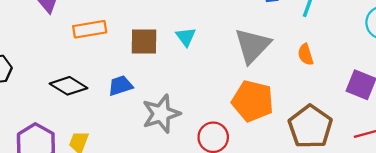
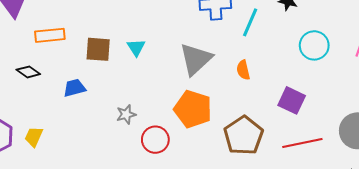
black diamond: (68, 86) -> (28, 72), moved, size x0.7
gray star: (161, 114) -> (126, 114), moved, size x0.6

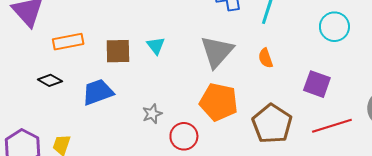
blue trapezoid: (74, 88) -> (98, 92), size x1.4

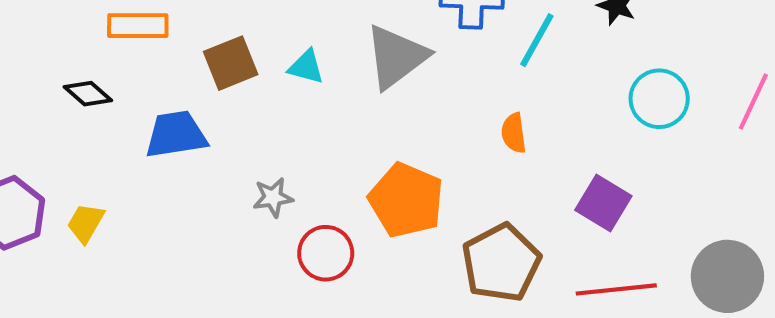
cyan triangle: (156, 46) -> (306, 67), turned -48
brown square: (118, 51) -> (231, 63), turned -32
gray triangle: (217, 52) -> (396, 57), moved

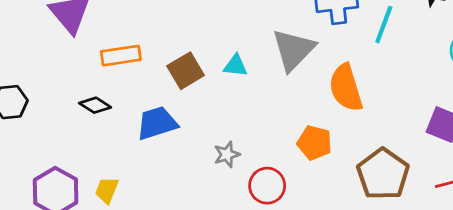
orange semicircle: (514, 133) -> (346, 88), moved, size x1.8
orange pentagon: (406, 200) -> (315, 143), size x0.7

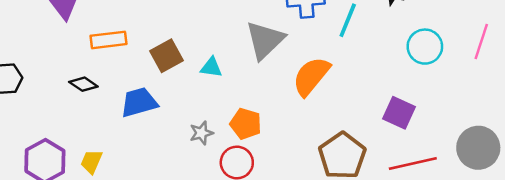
cyan triangle: (235, 66) -> (211, 67), moved
orange semicircle: (346, 88) -> (311, 76), turned 54
orange pentagon: (315, 143) -> (246, 124), moved

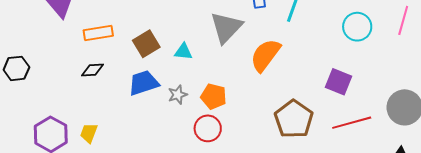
black diamond: (83, 84) -> (92, 70), moved, turned -35
blue trapezoid: (139, 102) -> (144, 83), moved
gray star: (201, 133) -> (178, 95), moved

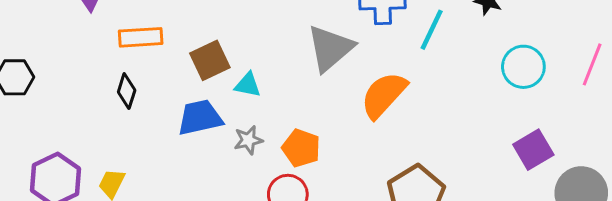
cyan triangle: (183, 52) -> (248, 85), moved
black diamond: (92, 70) -> (127, 91), turned -75
purple square: (338, 82) -> (533, 150), moved, turned 32

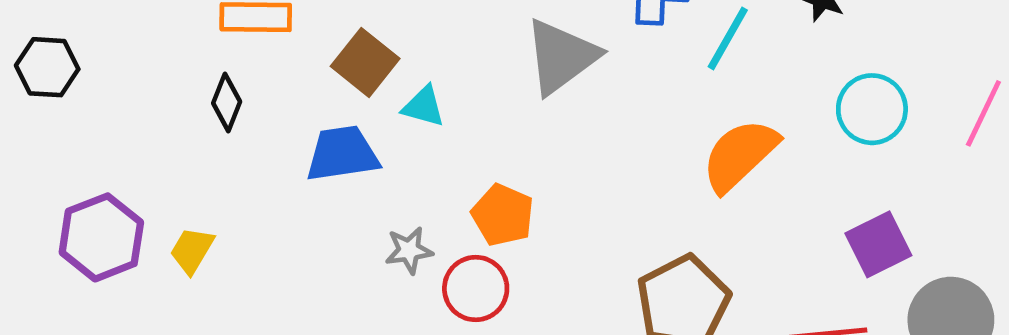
brown square: (210, 60) -> (365, 62), turned -30
orange semicircle: (384, 95) -> (740, 155), moved
gray star: (248, 140) -> (409, 250), moved

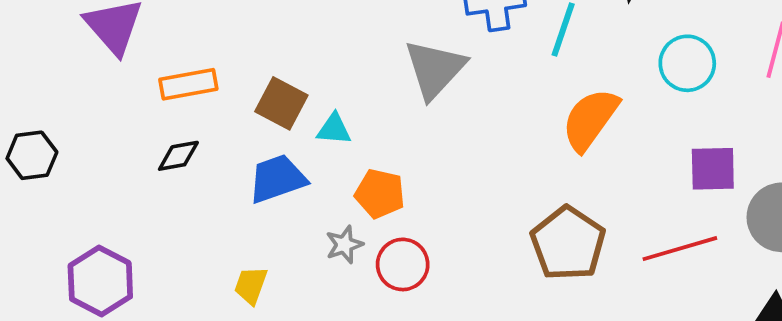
black diamond: (227, 102) -> (178, 156), turned 69
orange pentagon: (503, 215) -> (380, 194), moved
purple square: (878, 244) -> (713, 169), turned 36
yellow trapezoid: (192, 250) -> (251, 285), moved

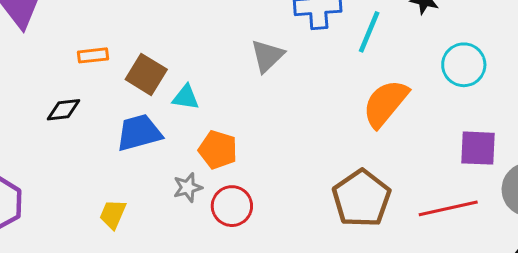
gray triangle: (435, 69) -> (267, 56), size x0.7
orange rectangle: (188, 84) -> (93, 55), moved, size x0.7

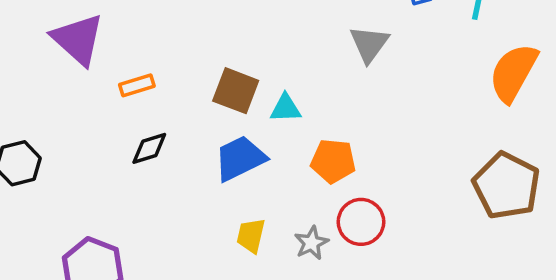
orange rectangle: (93, 55) -> (137, 85), moved
gray star: (188, 188) -> (311, 243), moved
yellow trapezoid: (113, 214) -> (251, 236), moved

